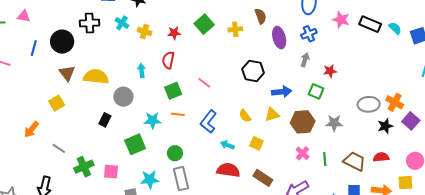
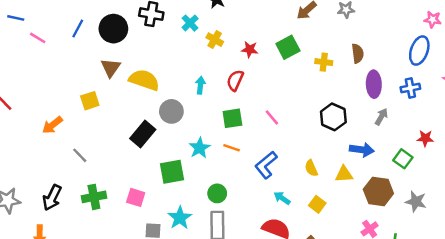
gray arrow: (305, 60) -> (381, 117), moved
black rectangle: (105, 120) -> (143, 134), size x1.5
cyan star: (153, 120) -> (200, 148), turned 30
green cross: (84, 167) -> (94, 197), moved
cyan star: (150, 180) -> (180, 218), turned 30

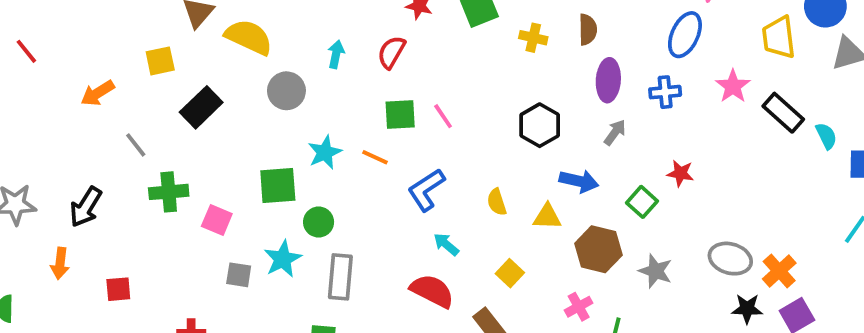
green square: (232, 118) -> (400, 115), moved
black rectangle: (143, 134) -> (201, 107), moved
green circle: (217, 193) -> (319, 222), moved
green cross: (94, 197) -> (169, 192), moved
yellow square: (317, 204) -> (510, 273), moved

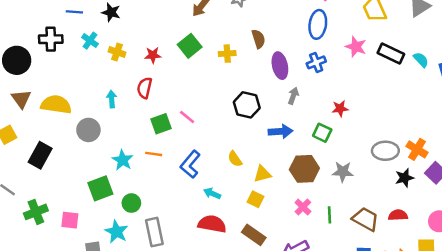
yellow triangle: (547, 217) -> (262, 174), moved

